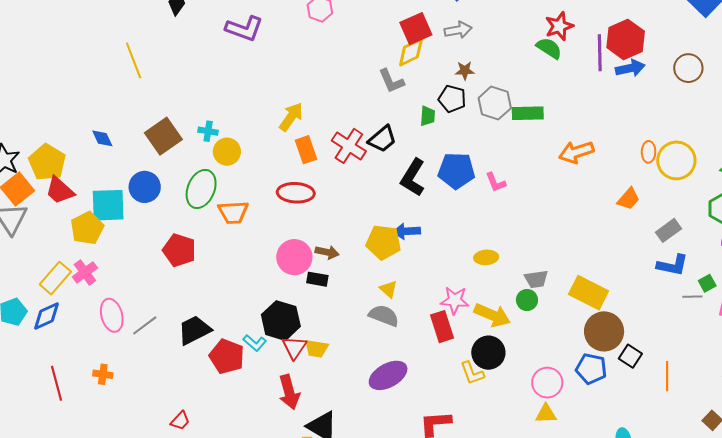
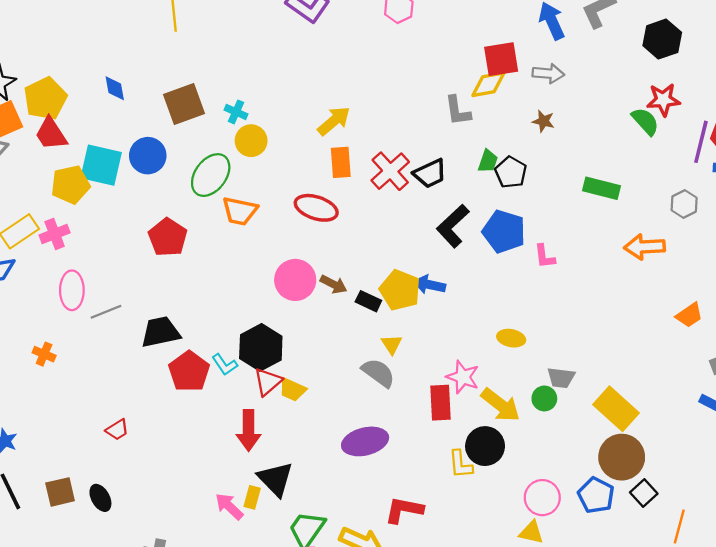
black pentagon: (452, 99) -> (511, 172), moved
gray hexagon: (495, 103) -> (684, 204), moved, size x0.7
black rectangle: (317, 279) -> (368, 301), moved

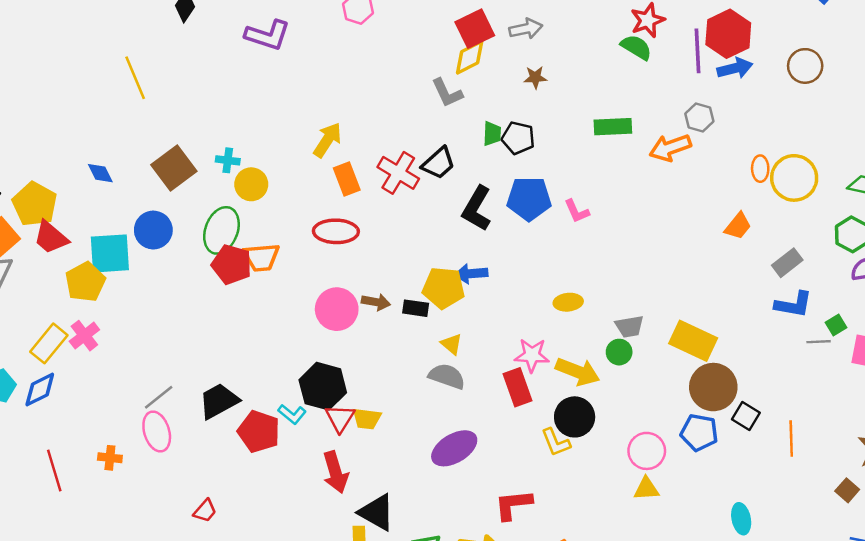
red pentagon: (168, 237) -> (232, 264), moved
orange arrow: (645, 247) -> (670, 148), moved
pink ellipse: (72, 290) -> (157, 432), moved

